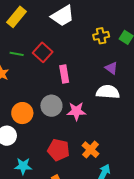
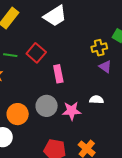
yellow cross: (101, 36) -> (99, 48), moved
white semicircle: (108, 92) -> (96, 100), moved, size x0.6

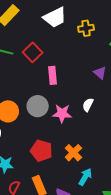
yellow cross: (99, 48) -> (86, 28), moved
white semicircle: (96, 100) -> (88, 105), turned -72

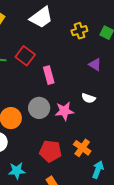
yellow cross: (86, 28) -> (79, 31), moved
white semicircle: (88, 105) -> (89, 98), turned -88

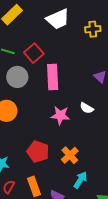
yellow cross: (79, 31) -> (93, 29), moved
pink rectangle: (49, 75) -> (53, 77), size x1.4
gray circle: (39, 108) -> (17, 77), moved

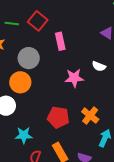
gray circle: (17, 77) -> (29, 58), moved
pink rectangle: (53, 77) -> (60, 41), size x0.7

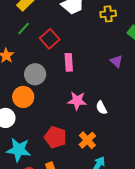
green line: (12, 24) -> (24, 29), moved, turned -64
white semicircle: (99, 66) -> (101, 108), moved, turned 32
cyan star: (24, 135) -> (19, 150), size x1.4

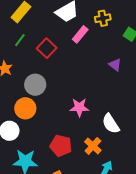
pink rectangle: (69, 62) -> (80, 34), moved, turned 48
white semicircle: (101, 108) -> (111, 124), moved, size x1.5

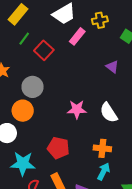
green line: (20, 40) -> (24, 39), moved
white semicircle: (111, 124) -> (109, 113), moved
orange cross: (93, 146) -> (102, 148), moved, turned -36

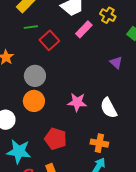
yellow cross: (100, 20) -> (108, 15), turned 35
green line: (24, 39) -> (31, 27), turned 40
orange circle: (23, 111) -> (34, 101), moved

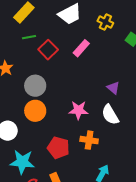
pink rectangle: (84, 29) -> (81, 48), moved
purple triangle: (116, 63) -> (113, 88), moved
orange cross: (99, 143) -> (89, 140), moved

